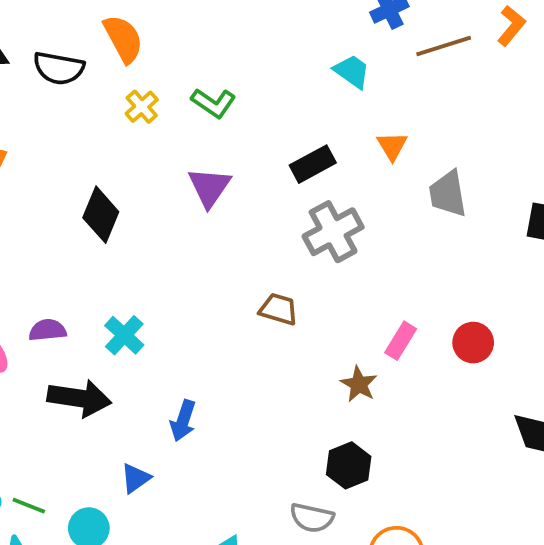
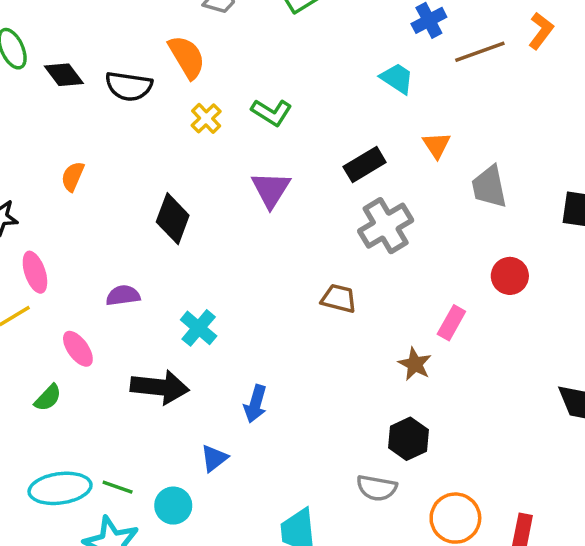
purple semicircle: (48, 330) -> (123, 295), moved
red circle: (473, 343) -> (510, 276), moved

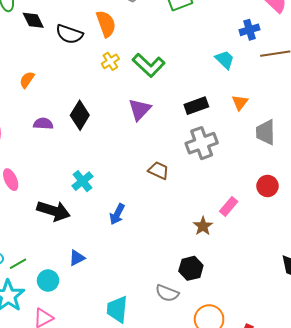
green L-shape: (272, 112) -> (149, 65), size x1.4
purple semicircle: (123, 295) -> (43, 124), moved
brown trapezoid: (339, 298) -> (159, 171), moved
blue arrow: (255, 404) -> (117, 214), moved
green line: (118, 487) -> (18, 264), turned -60

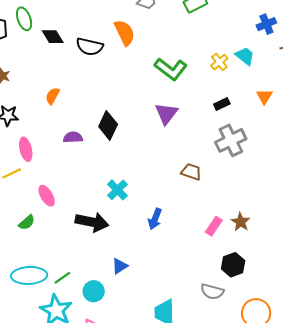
yellow cross: (110, 61) -> (219, 62), moved
black rectangle: (196, 106) -> (222, 104), size x0.7
pink rectangle: (229, 206) -> (214, 226), moved

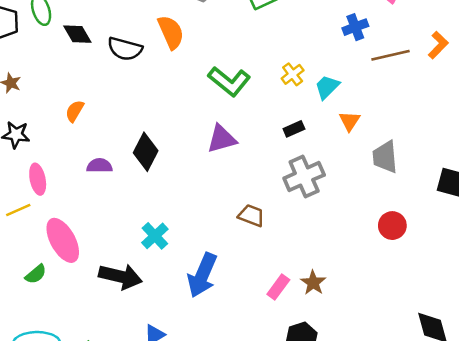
cyan trapezoid: (245, 56) -> (327, 87), moved, turned -85
purple triangle: (166, 114) -> (222, 139), turned 35
pink ellipse: (47, 196) -> (63, 240), size x1.6
blue arrow: (155, 219) -> (202, 275), size x1.6

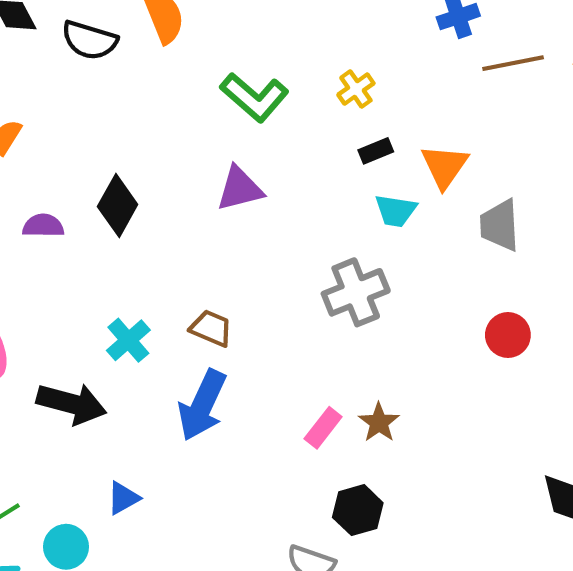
cyan trapezoid: (327, 87) -> (396, 211), moved, turned -128
orange triangle: (350, 121) -> (445, 166), size x1.4
black rectangle: (294, 129) -> (376, 151), moved
gray cross: (304, 177) -> (356, 292), moved
brown trapezoid: (251, 216) -> (211, 328), moved

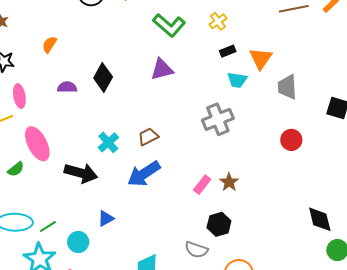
brown trapezoid: (211, 328) -> (148, 137), turned -50
blue arrow: (202, 405) -> (144, 174), turned 32

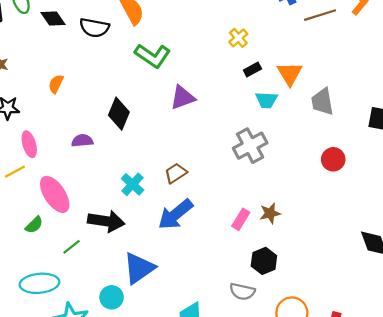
green L-shape: (169, 25) -> (153, 56), moved
purple semicircle: (67, 87) -> (82, 141), moved
brown star: (229, 182) -> (270, 213), turned 30
blue triangle: (106, 218) -> (139, 268), size x1.8
green line: (48, 227) -> (72, 247), moved

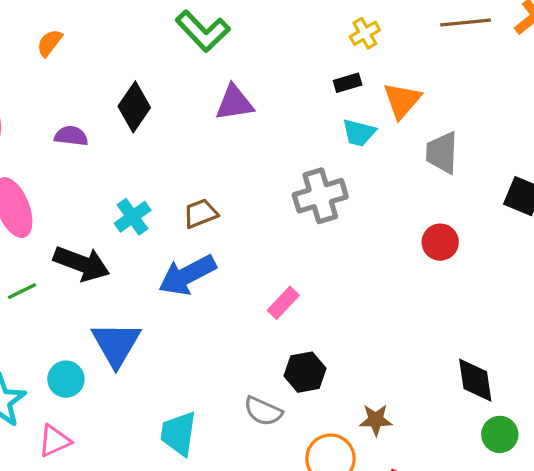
yellow cross: (238, 38) -> (365, 33), moved
brown star: (270, 213) -> (376, 420), moved
blue triangle: (139, 268) -> (116, 344), turned -36

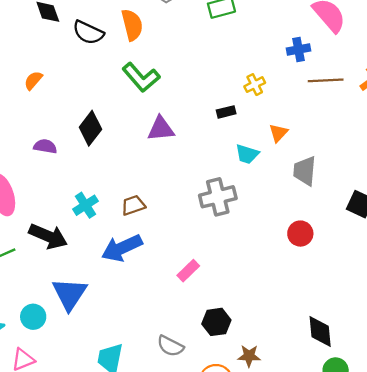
black rectangle: (348, 83) -> (226, 112), moved
orange triangle: (402, 100) -> (278, 133), size x0.7
black hexagon: (305, 372) -> (216, 322), moved

